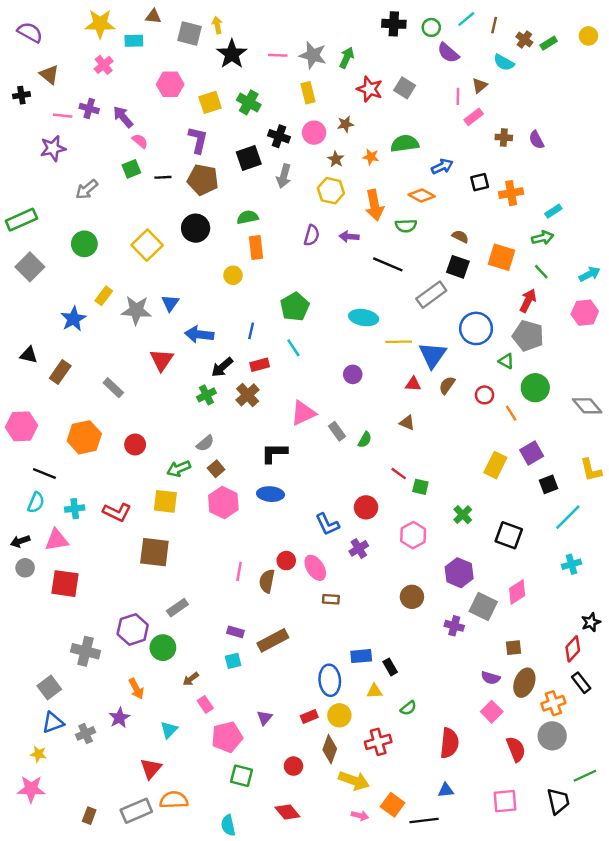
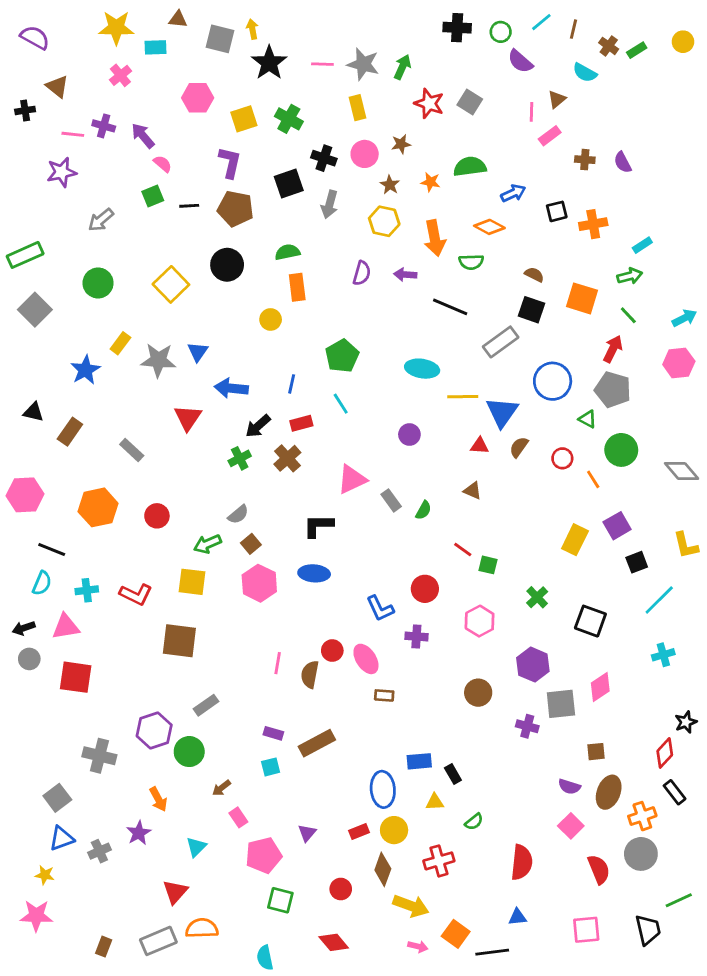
purple cross: (359, 548) -> (416, 637), turned 36
gray square: (483, 607) -> (561, 704), turned -32

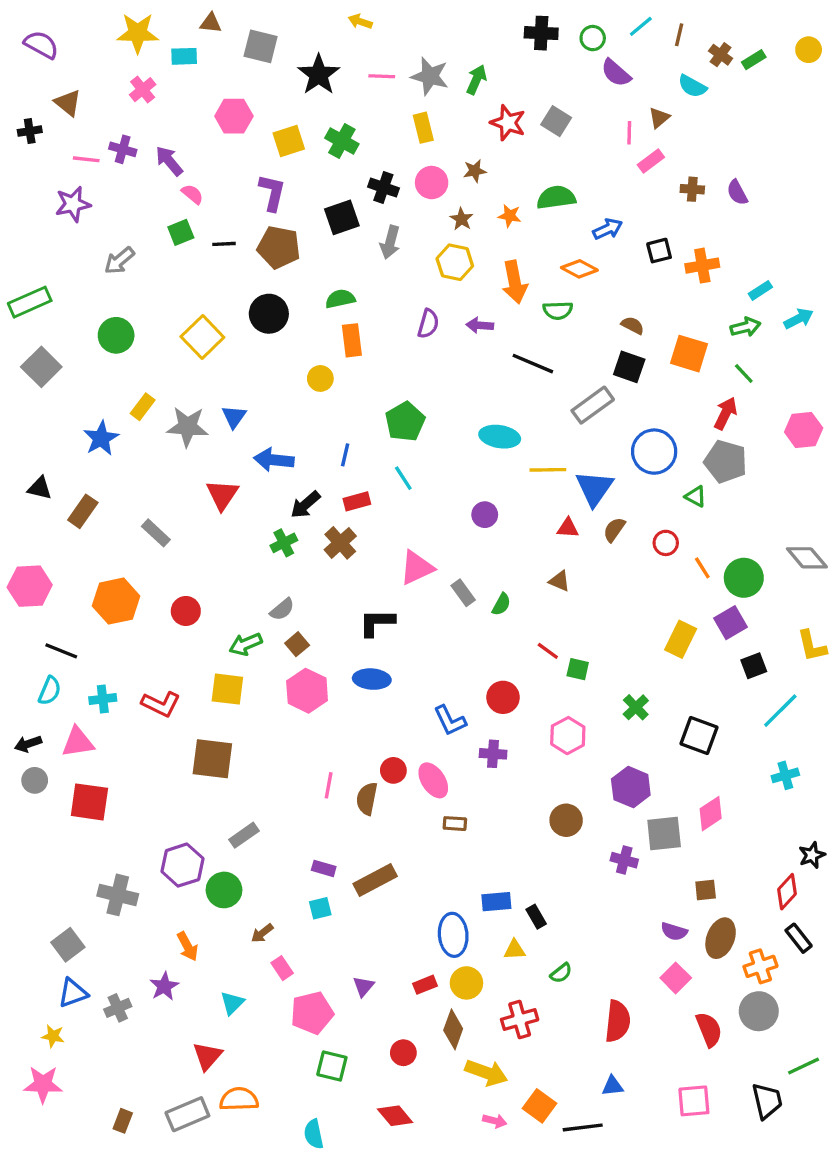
yellow arrow: (252, 29) -> (360, 21), moved, turned -60
cyan arrow: (684, 318) -> (799, 319), moved
green circle: (621, 450) -> (744, 578), moved

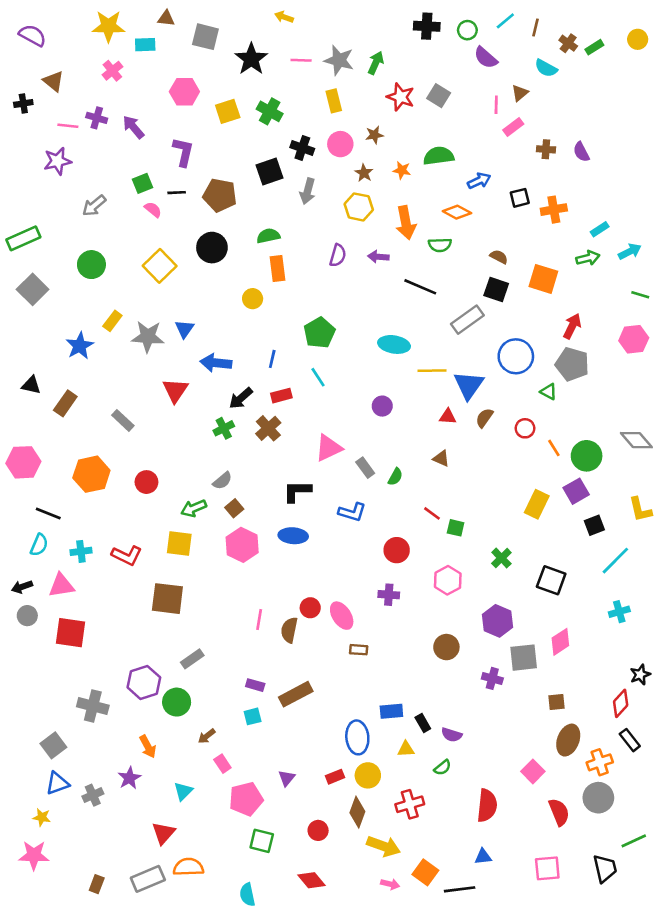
purple L-shape: (272, 192) -> (183, 152), moved
pink semicircle: (192, 194) -> (153, 210), moved
green line: (744, 374) -> (640, 295), moved, turned -30
blue L-shape: (450, 721) -> (352, 512), moved, turned -48
purple semicircle: (674, 931) -> (452, 735), moved

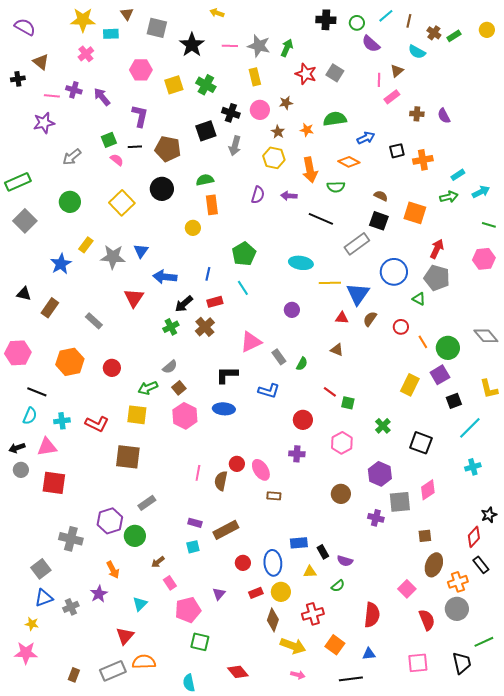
brown triangle: (166, 18) -> (127, 14), turned 48
red circle: (318, 830) -> (243, 563), moved
orange square: (425, 872) -> (335, 645), moved

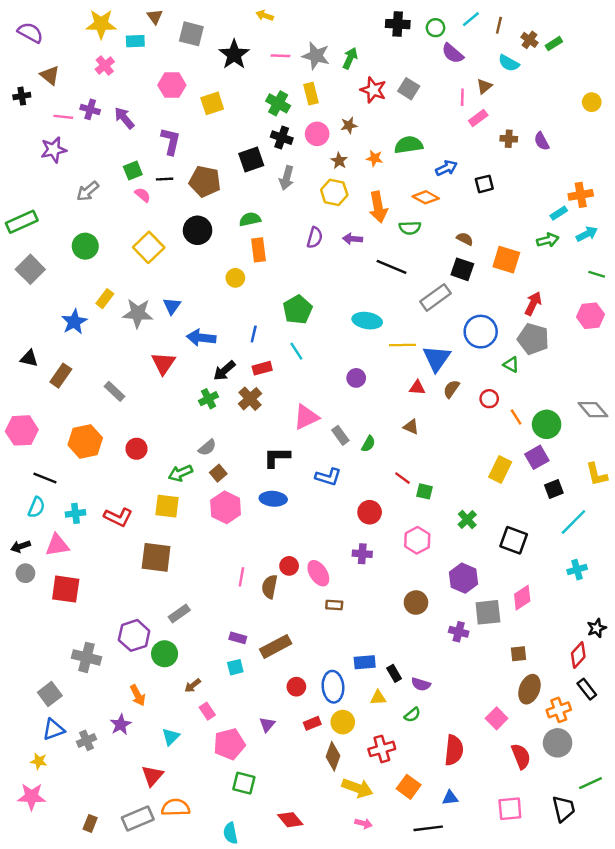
yellow circle: (487, 30) -> (592, 102), moved
green cross: (206, 85) -> (278, 103), moved
orange cross: (423, 160) -> (581, 195), moved

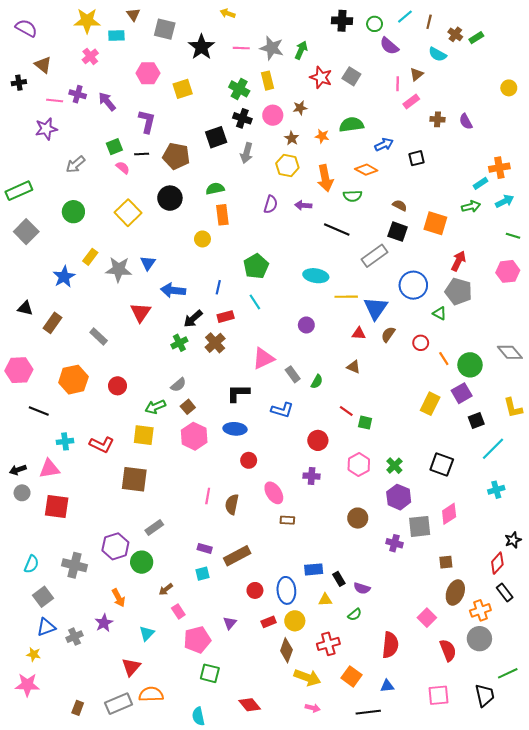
cyan semicircle: (36, 507) -> (31, 564), moved
green cross: (467, 520) -> (394, 466), moved
red circle: (289, 566) -> (249, 460), moved

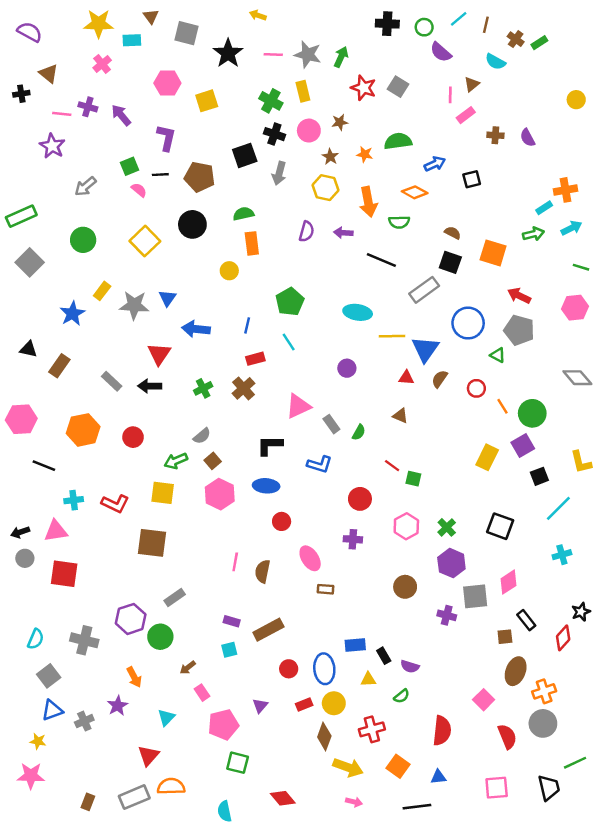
purple star: (46, 129) -> (52, 146), turned -30
red arrow: (458, 261) -> (519, 296), turned -90
black arrow: (193, 319) -> (150, 386), moved, turned 42
gray diamond: (510, 352) -> (577, 378), moved
black rectangle: (505, 593) -> (526, 620), moved

